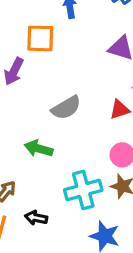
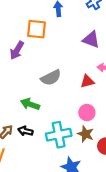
black arrow: (36, 218) -> (25, 131), moved

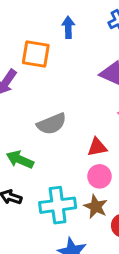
red triangle: (87, 81) -> (97, 147), moved

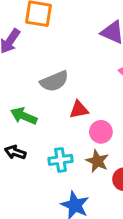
red triangle: (97, 147) -> (79, 110), moved
cyan cross: (58, 205) -> (60, 160), size x0.7

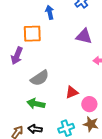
gray semicircle: (54, 81) -> (40, 78), moved

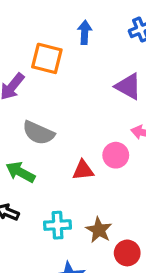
gray semicircle: (40, 78) -> (38, 133), turned 42
pink circle: (89, 104) -> (116, 155), moved

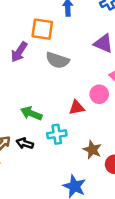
gray semicircle: (38, 133) -> (57, 60), moved
cyan cross: (58, 225) -> (57, 134), moved

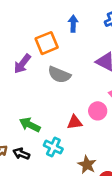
orange square: (42, 29) -> (47, 43), turned -35
cyan cross: (57, 134) -> (53, 147), turned 30

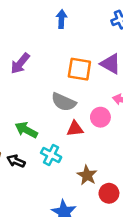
blue arrow: (73, 24) -> (61, 19), moved
orange square: (47, 43) -> (79, 69), moved, turned 30
gray semicircle: (59, 75) -> (64, 102), moved

